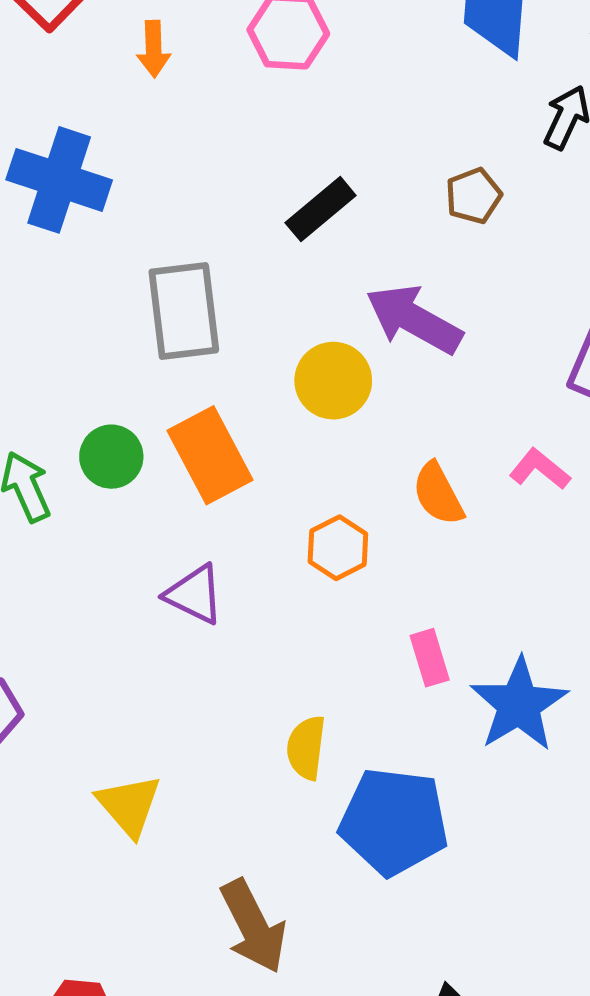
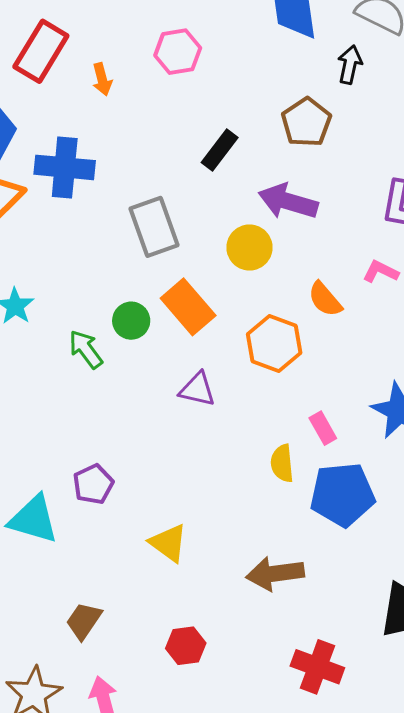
brown pentagon: (473, 196) -> (306, 122), size x1.5
orange hexagon: (338, 548) -> (274, 344), size x1.5
pink rectangle: (430, 658) -> (323, 428), moved
yellow triangle: (129, 805) -> (168, 543), moved
brown arrow: (253, 926) -> (275, 574), turned 122

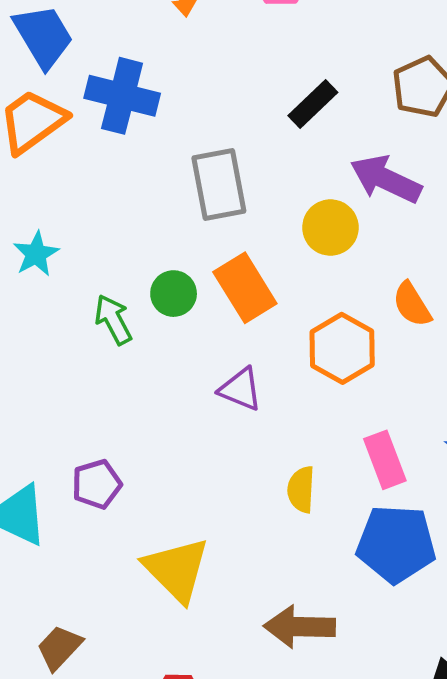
pink rectangle: (323, 428) -> (385, 460), size x1.4
yellow semicircle: (282, 463) -> (301, 489), moved
yellow triangle: (168, 543) -> (177, 570), size x1.4

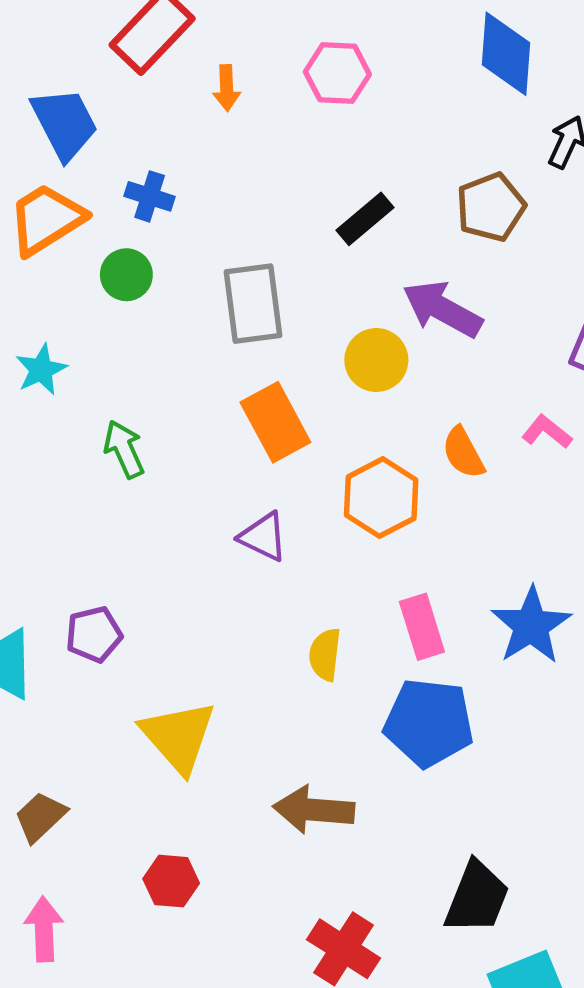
blue cross: (122, 96) -> (150, 196), size x0.6
green circle: (174, 294) -> (126, 275), moved

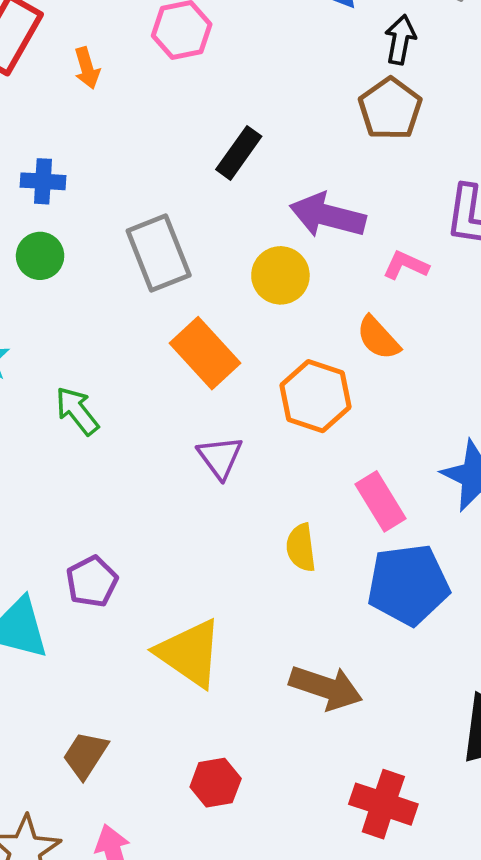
brown pentagon: (491, 207) -> (390, 109), moved
pink L-shape: (547, 432) -> (406, 265), moved
purple triangle: (263, 537) -> (220, 457), turned 42
brown arrow: (314, 810) -> (326, 688), turned -152

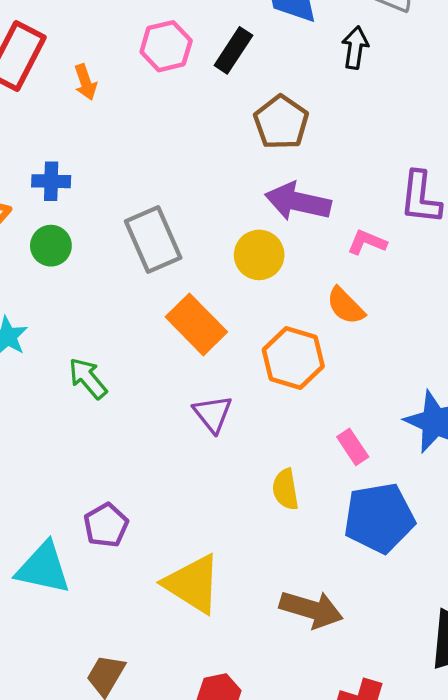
brown pentagon: (390, 109) -> (281, 122), moved
black rectangle: (239, 153) -> (233, 50), moved
pink rectangle: (381, 501) -> (353, 447), size x0.7

